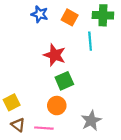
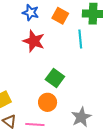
red star: (55, 55) -> (34, 41), moved
green square: (64, 81) -> (55, 78), turned -30

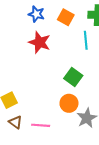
green square: (55, 78) -> (73, 77), moved
orange circle: (48, 102) -> (69, 103), moved

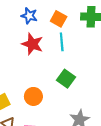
cyan line: (86, 40) -> (62, 42), moved
orange circle: (69, 103) -> (33, 96), moved

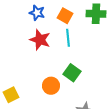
orange circle: (33, 96) -> (51, 86), moved

